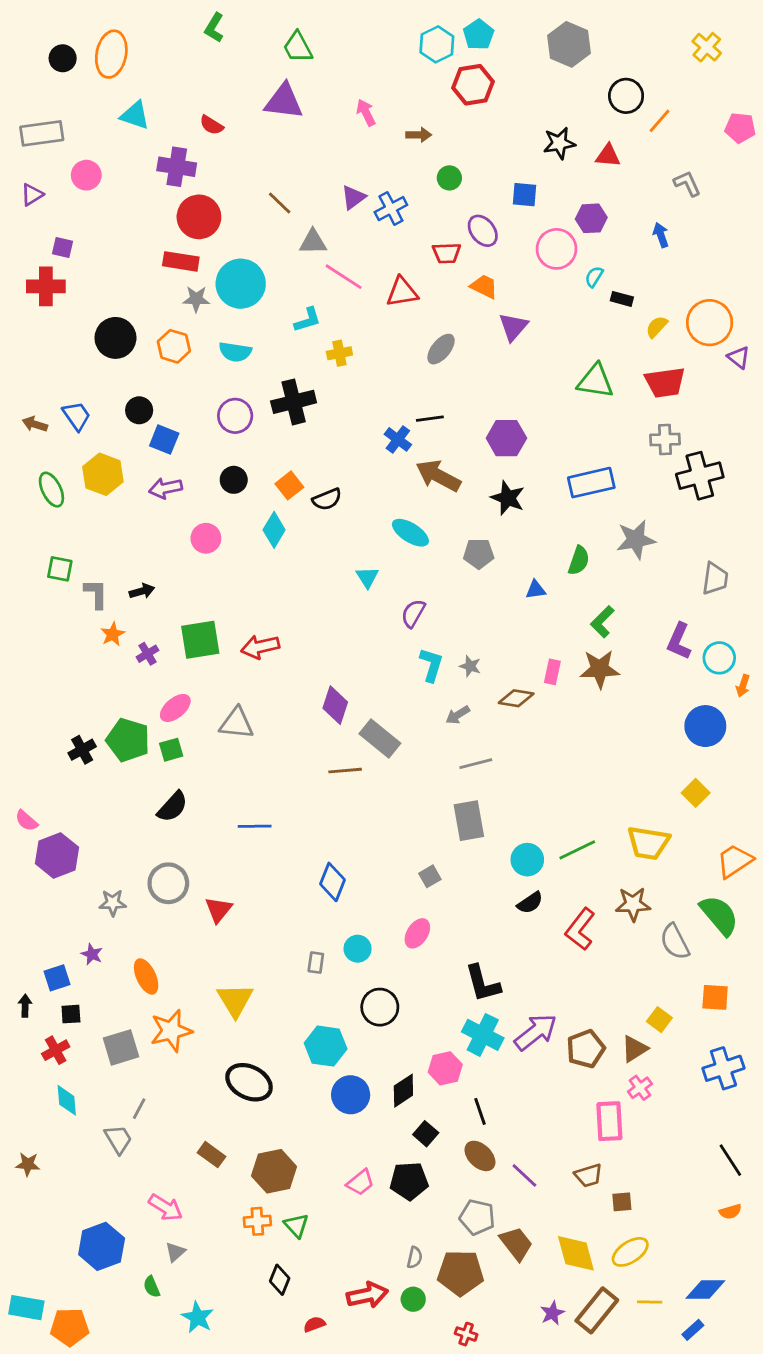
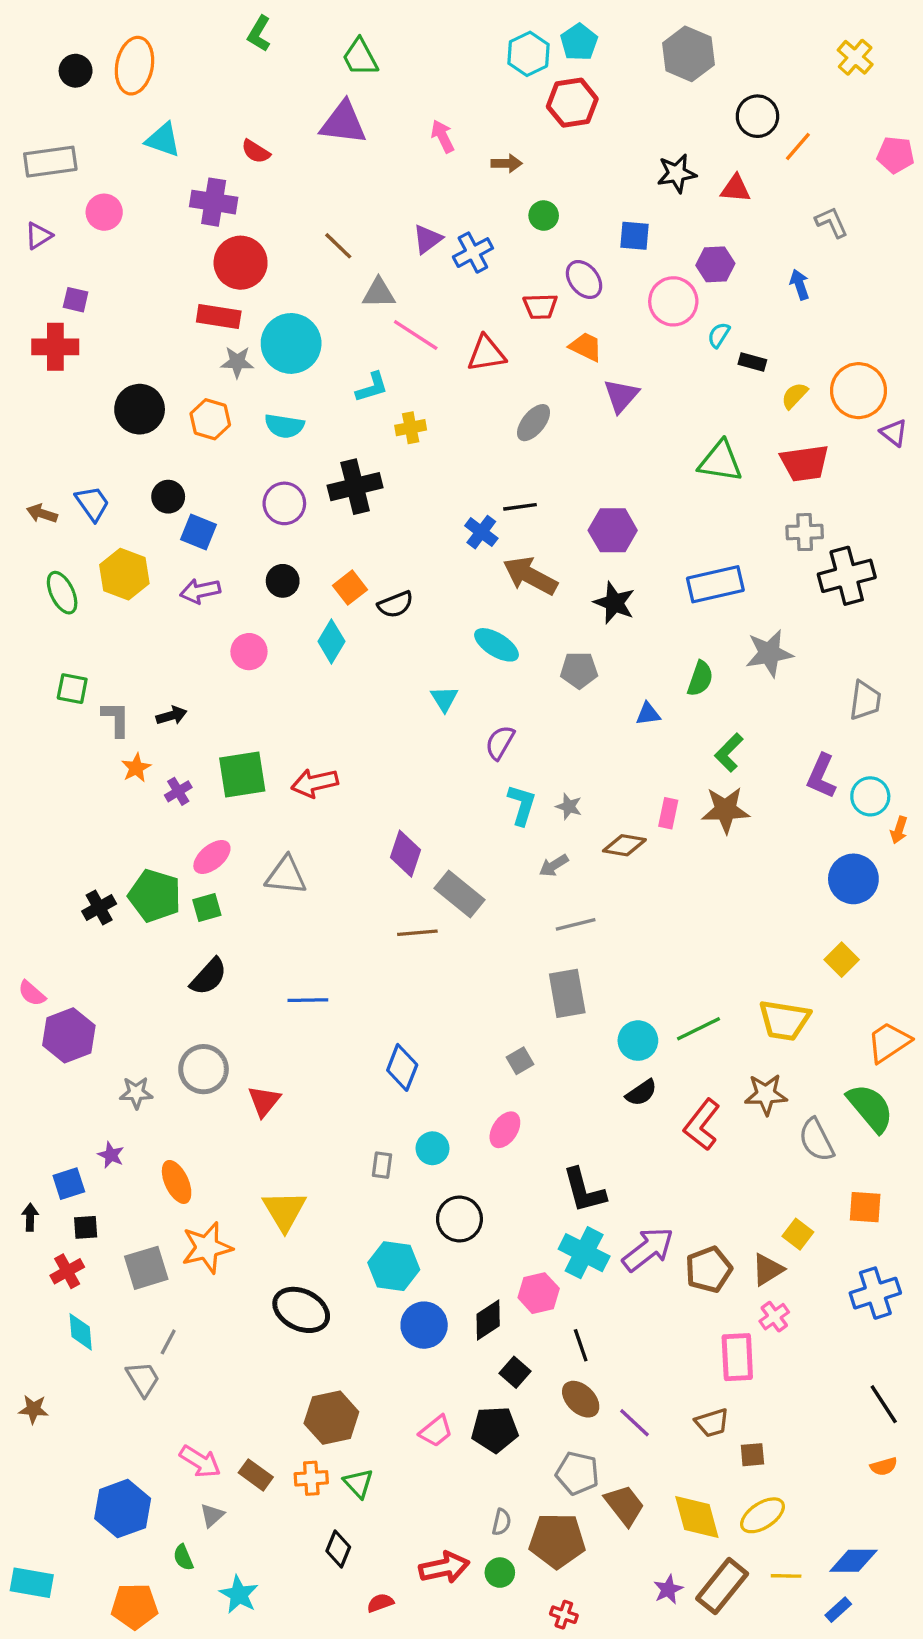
brown rectangle: (211, 1155) -> (256, 1475), moved
orange pentagon: (70, 1327) -> (134, 1606), moved

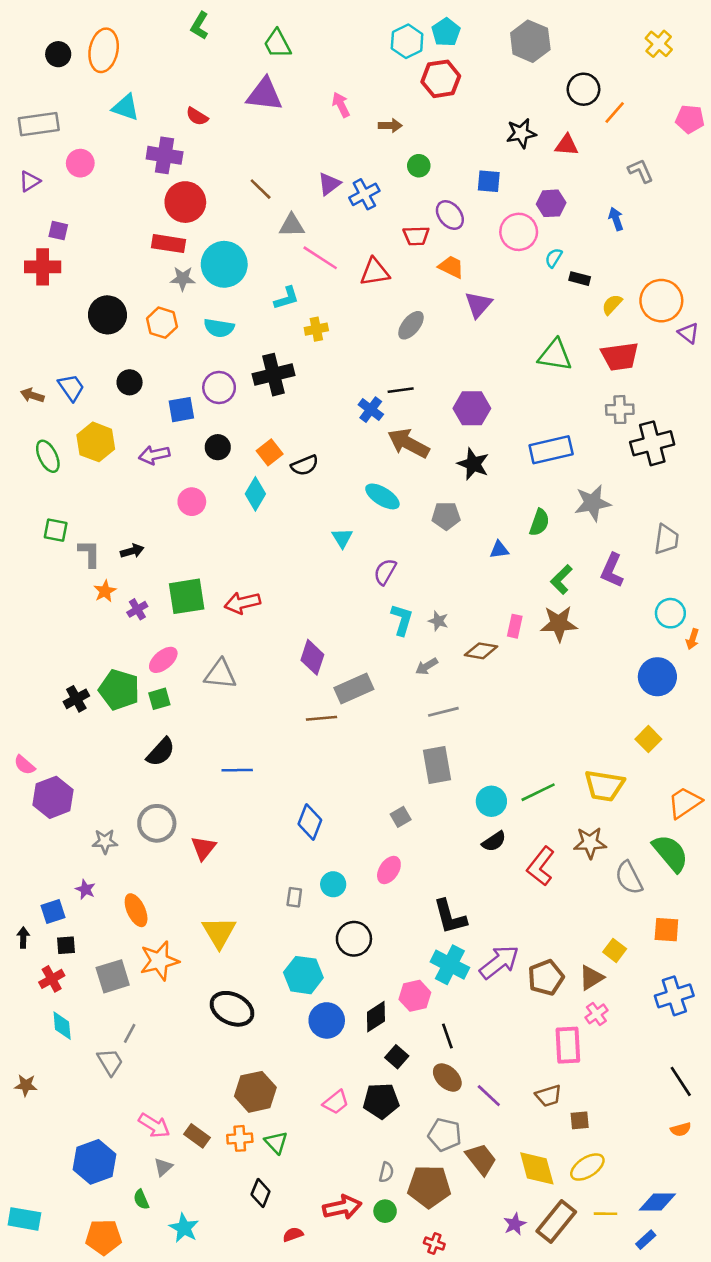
blue square: (198, 532) -> (181, 410), moved, turned -32
purple L-shape: (821, 776) -> (612, 570), moved
gray rectangle: (459, 894) -> (354, 688), turned -63

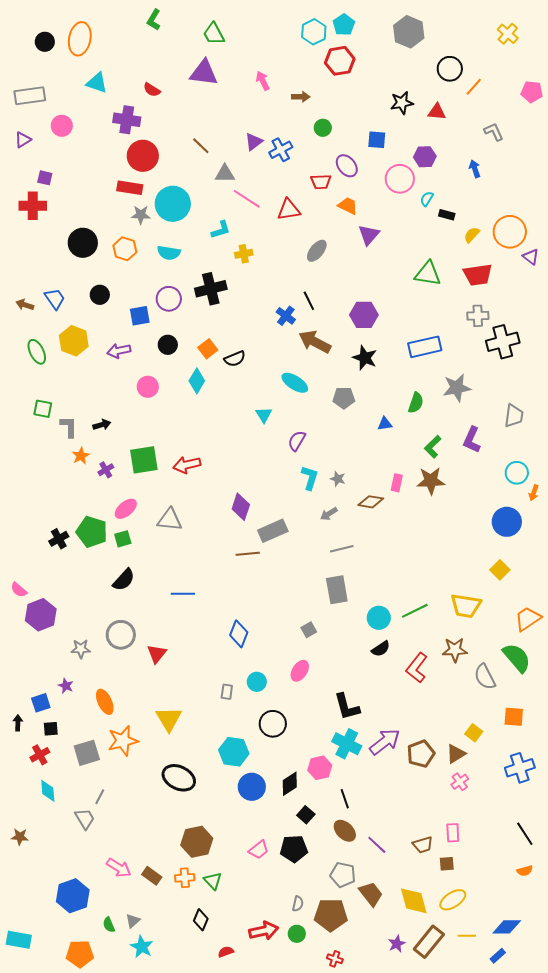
black line: (401, 390) -> (309, 301), turned 72
pink rectangle: (568, 1045) -> (453, 833), moved, size x0.7
gray triangle: (163, 1167) -> (133, 921), moved

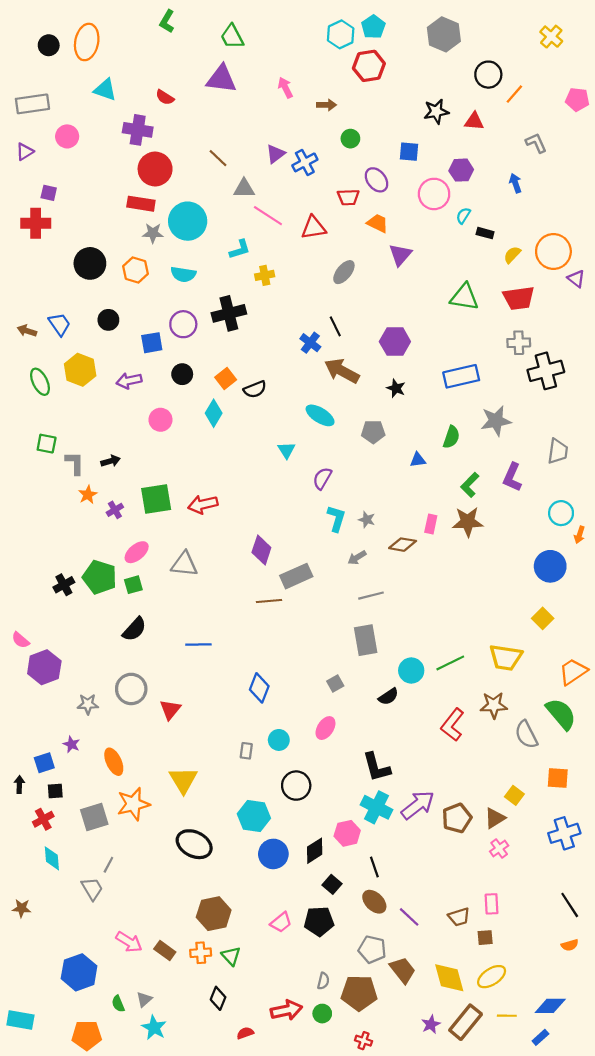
black star: (365, 358) -> (396, 388), size x0.7
black semicircle: (381, 649) -> (388, 697), moved

